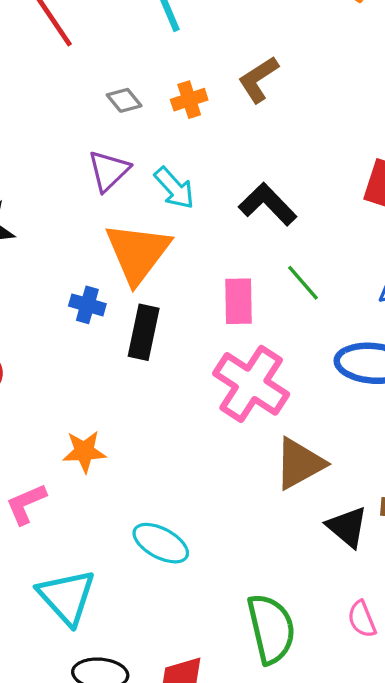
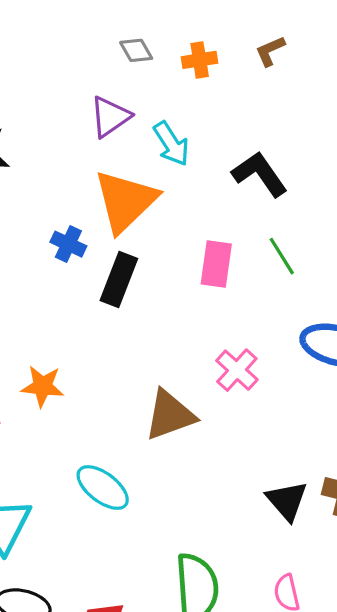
brown L-shape: (258, 79) -> (270, 51), size x0.7
pink cross: (251, 384) -> (237, 370), moved, size x0.6
brown triangle: (299, 463) -> (170, 415), moved

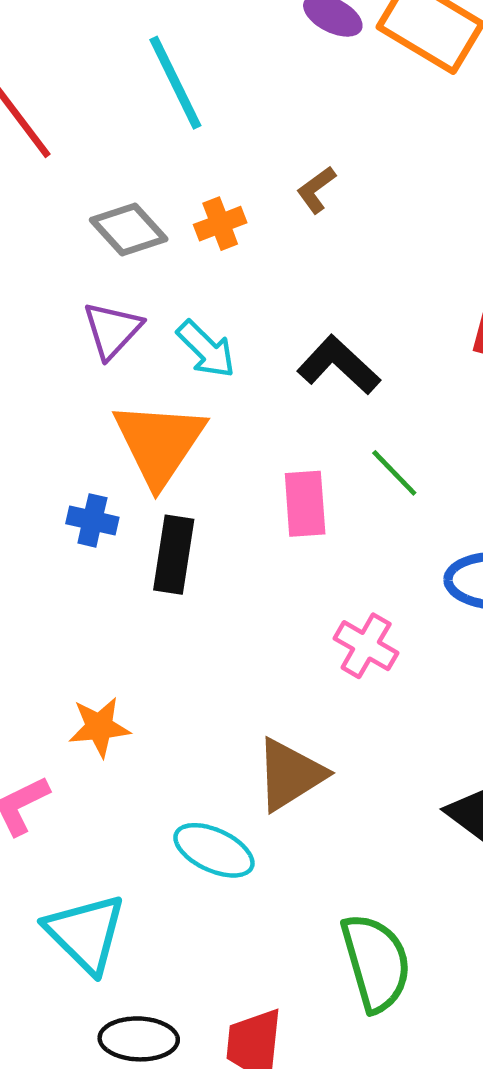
gray diamond: (136, 50) -> (129, 229), size x1.5
brown triangle: (170, 415) -> (290, 774), moved

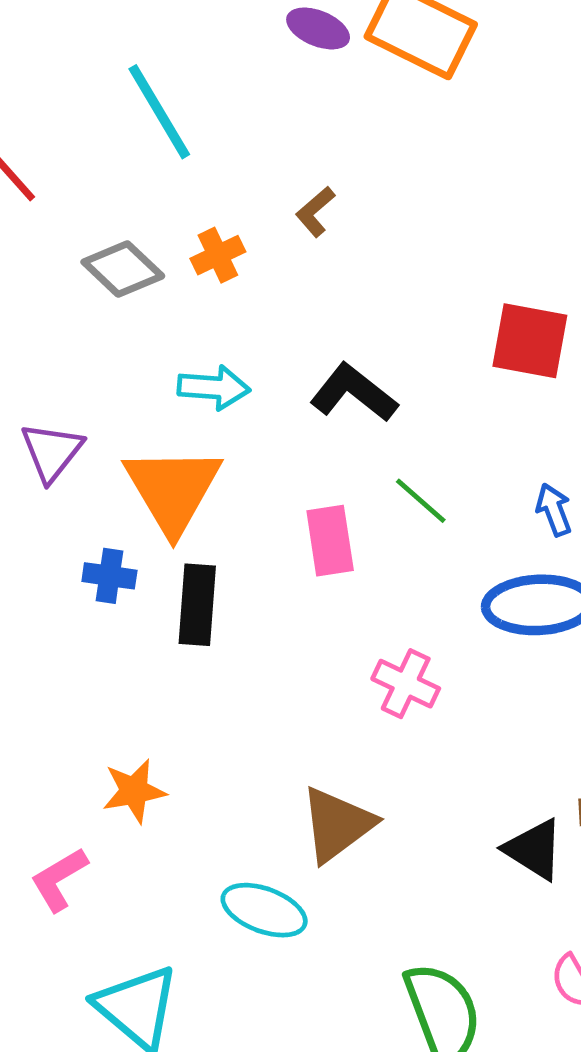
purple triangle: (112, 330) -> (52, 452), moved
cyan arrow: (206, 349) -> (214, 387), turned -36

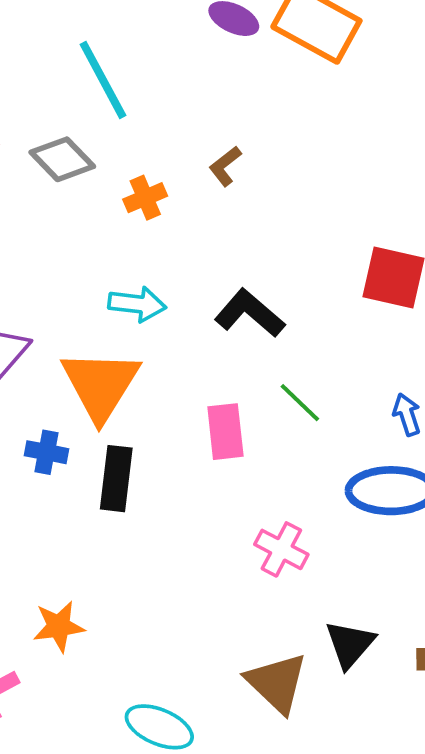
gray diamond: (123, 269) -> (62, 159), moved
brown triangle: (337, 825) -> (277, 683), moved, turned -42
black triangle: (534, 849) -> (350, 644), moved, turned 36

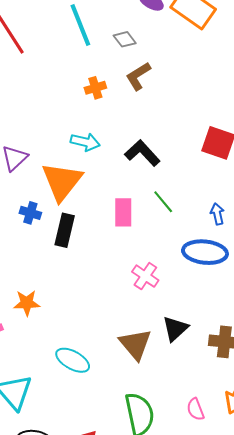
gray diamond: (62, 159) -> (125, 39), moved, size x0.7
brown L-shape: (225, 166) -> (138, 76), size x1.4

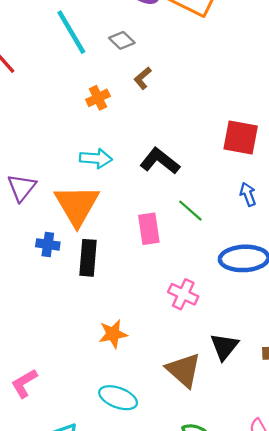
brown L-shape: (138, 76) -> (143, 78), size x0.7
blue arrow: (217, 214) -> (248, 194), moved
orange star: (27, 303) -> (113, 334), moved

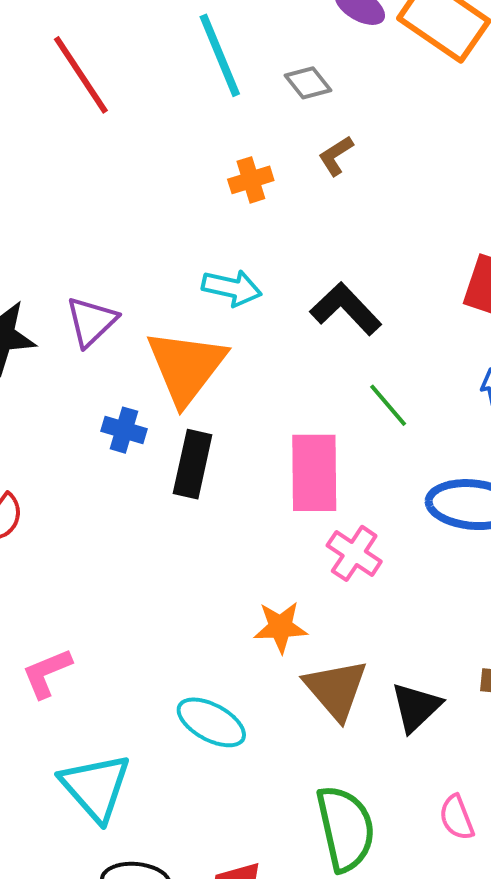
pink rectangle: (149, 229) -> (314, 473), moved, size x1.4
orange star: (113, 334) -> (280, 627), moved
black triangle: (224, 346) -> (416, 707), moved

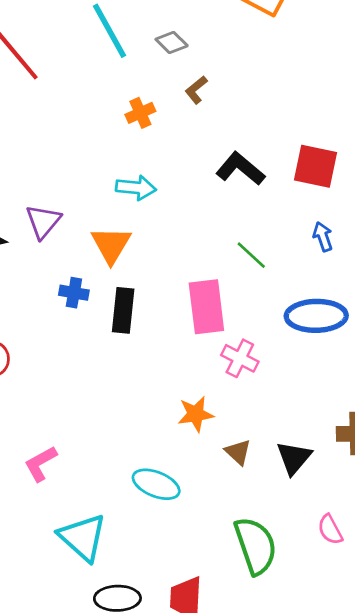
black L-shape: (346, 309) -> (240, 169), moved
orange triangle: (186, 367) -> (111, 245), size x0.7
brown triangle: (336, 689) -> (238, 452), size x0.6

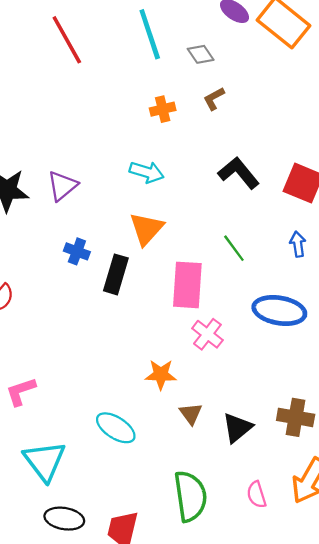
orange triangle: (111, 245) -> (146, 229), moved

